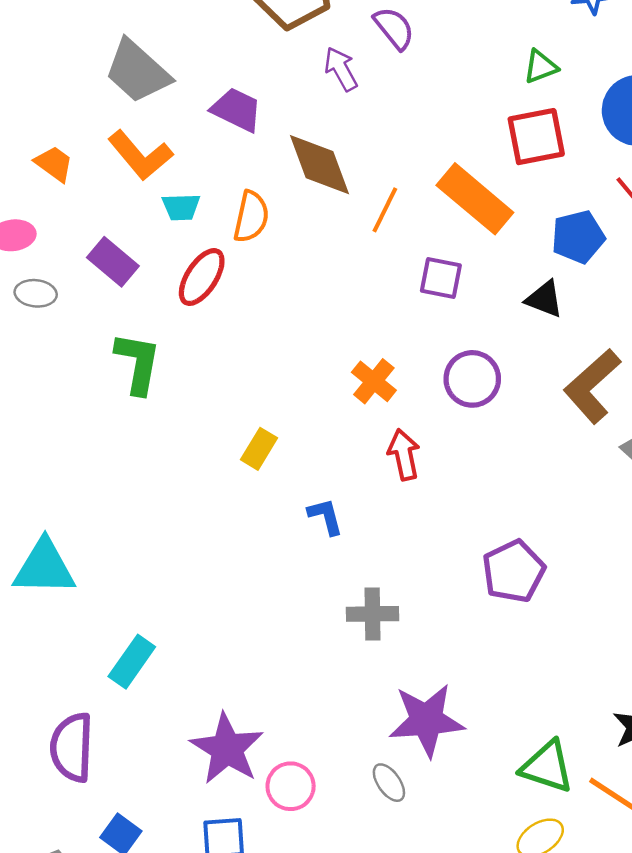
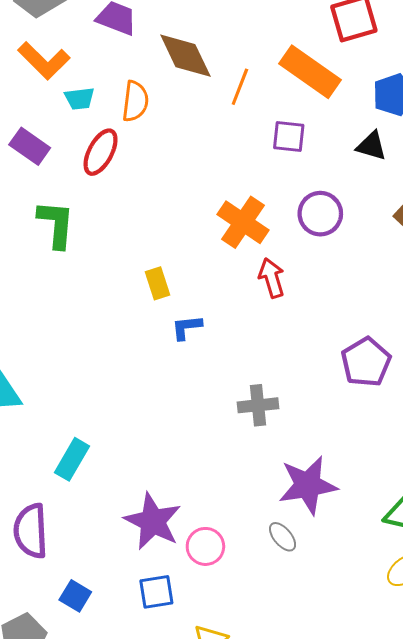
orange cross: (374, 381) -> (243, 222), size x1.4
yellow rectangle: (259, 449) -> (157, 283), turned -44
blue L-shape: (325, 516) -> (187, 327), moved, turned -76

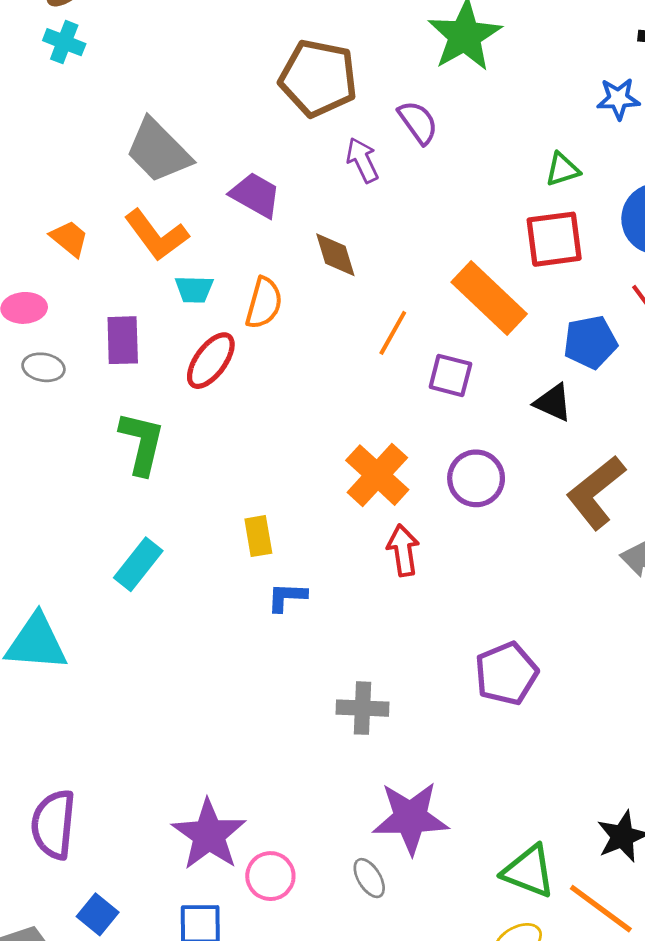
brown diamond: (185, 56) -> (335, 255), size x0.7
orange line: (240, 87) -> (393, 333), moved
purple rectangle: (30, 146) -> (123, 340), turned 45
cyan rectangle: (72, 459) -> (138, 564), moved

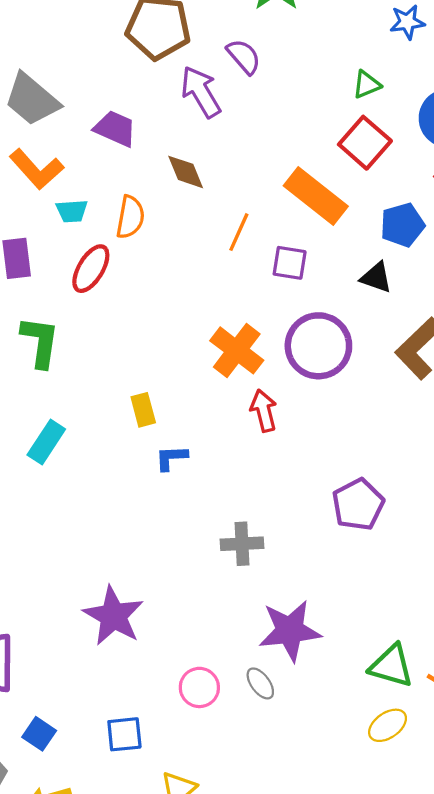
purple arrow: (362, 160) -> (201, 92), size x1.4
red square: (554, 239) -> (365, 143), turned -36
purple circle: (476, 478) -> (318, 346), size x1.4
purple star: (209, 835) -> (113, 616), moved
pink circle: (270, 876) -> (199, 687), moved

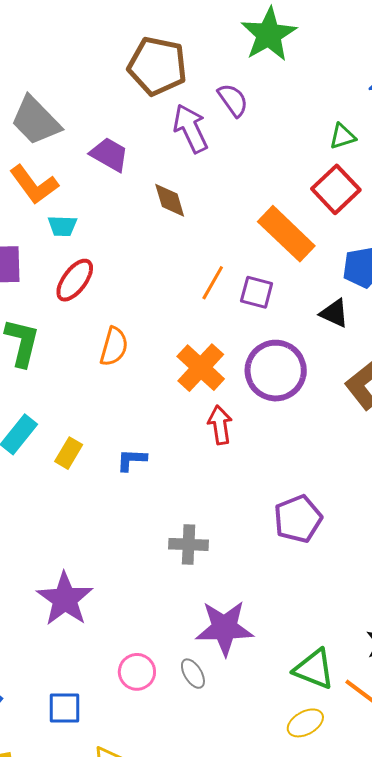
orange semicircle: (130, 217) -> (114, 347), moved
orange line: (239, 232) -> (213, 283), moved
yellow rectangle: (143, 410) -> (69, 453), moved, turned 40

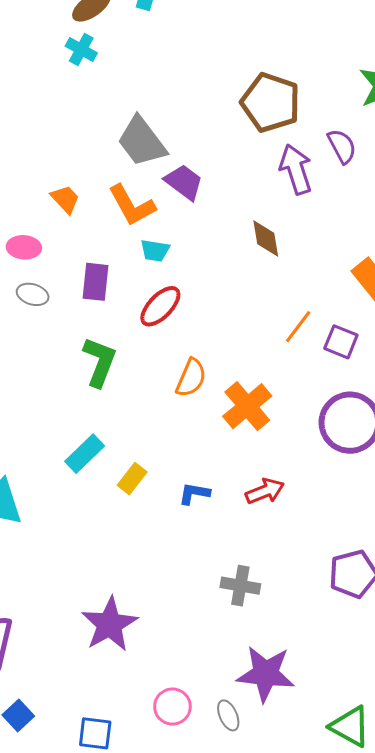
purple trapezoid: (109, 154) -> (184, 182), moved
orange cross: (201, 368) -> (247, 406), moved
red arrow: (220, 425) -> (265, 491), moved, turned 69

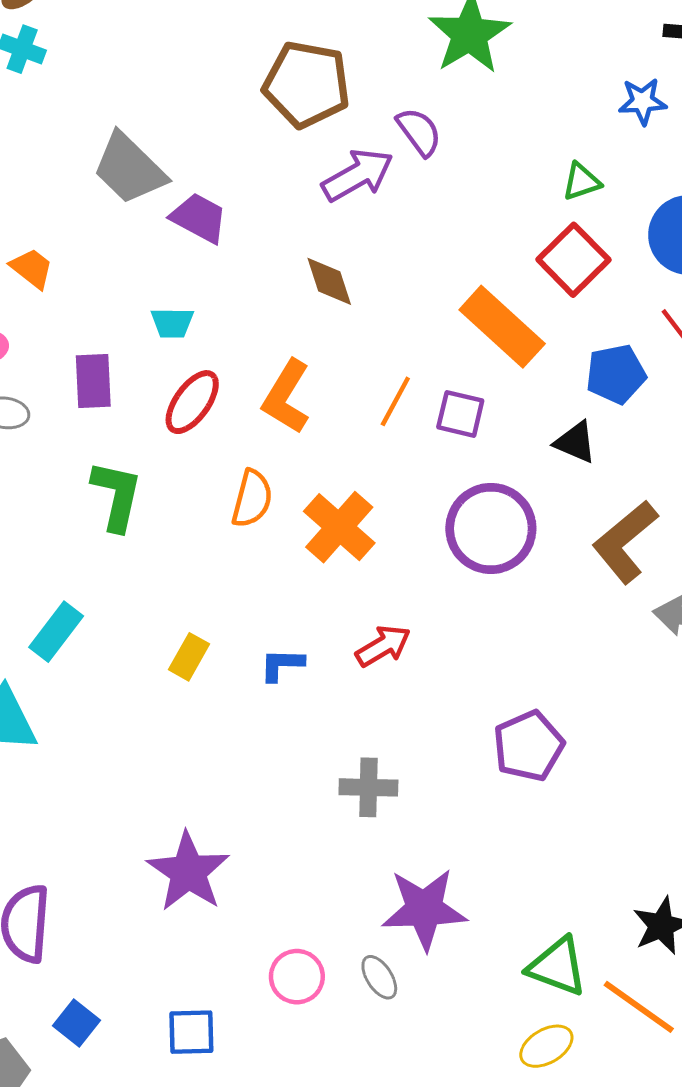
purple arrow: (296, 169) -> (358, 175), turned 87
orange L-shape: (132, 205) -> (286, 397), moved, turned 69
cyan rectangle: (85, 454) -> (56, 632), moved

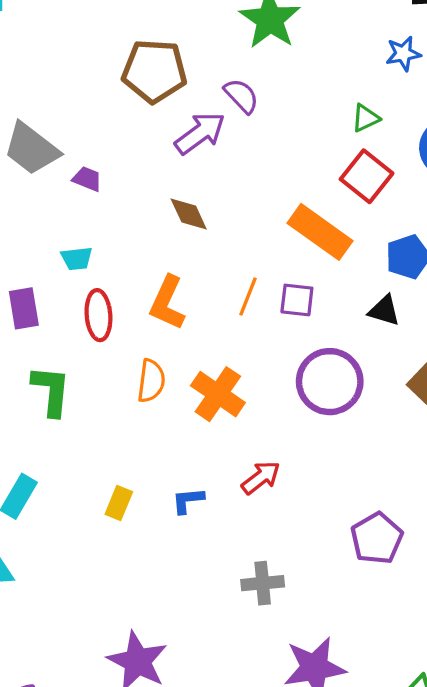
purple trapezoid: (199, 218) -> (87, 179), size x0.7
red ellipse: (192, 402) -> (98, 315), turned -33

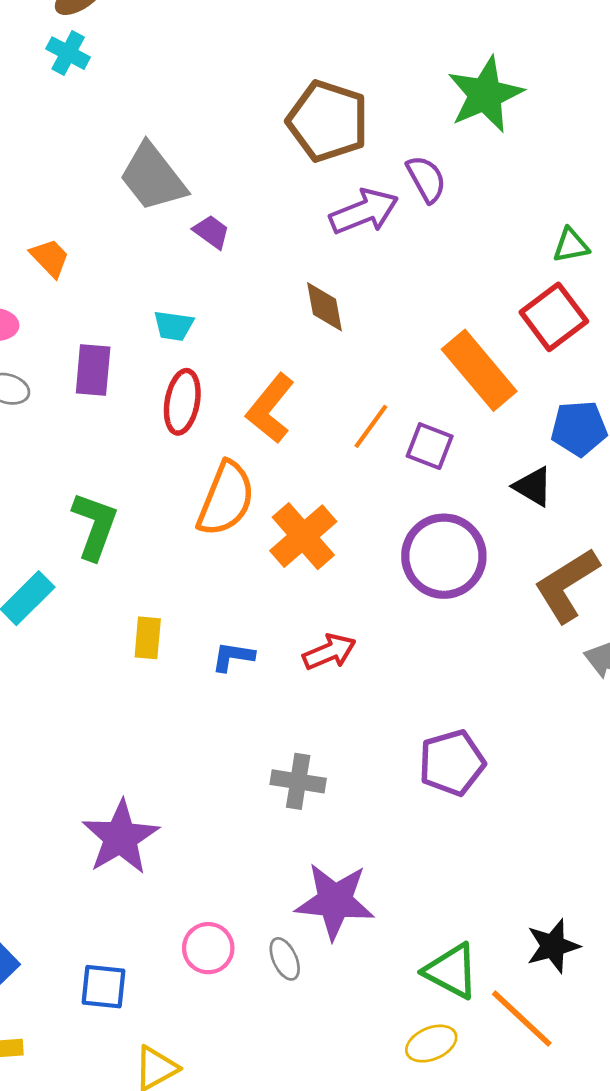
orange semicircle: (151, 381) -> (226, 499), size x1.4
green L-shape: (51, 391) -> (95, 526), moved
yellow rectangle: (119, 503) -> (148, 638), turned -32

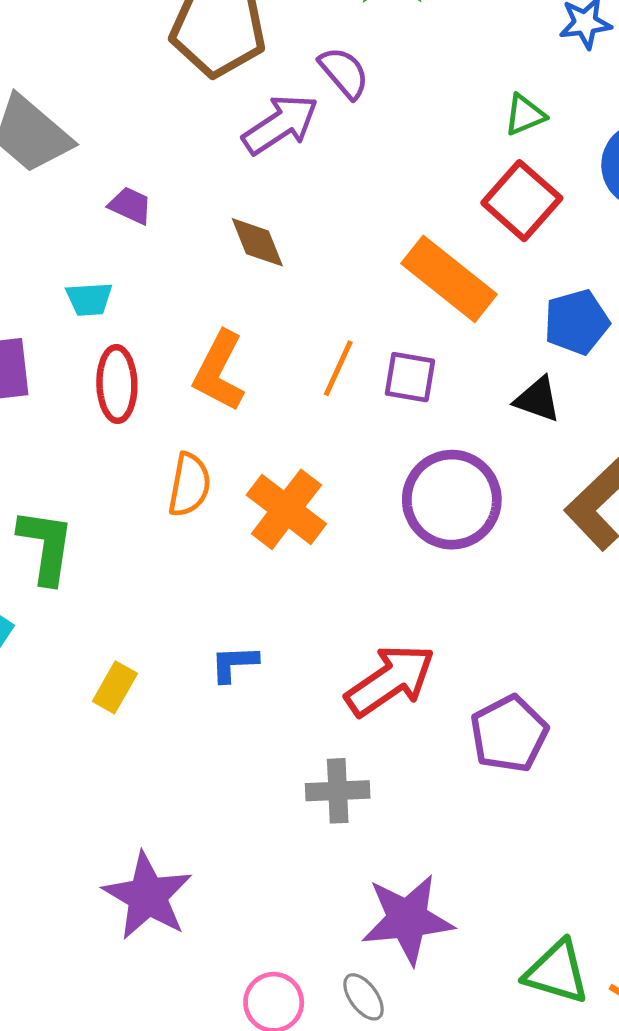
purple trapezoid: (211, 232) -> (130, 206), moved
orange semicircle: (226, 499) -> (189, 485), size x0.7
yellow rectangle: (148, 638) -> (115, 687), moved, turned 36
red arrow: (329, 652) -> (390, 680), moved, size x1.5

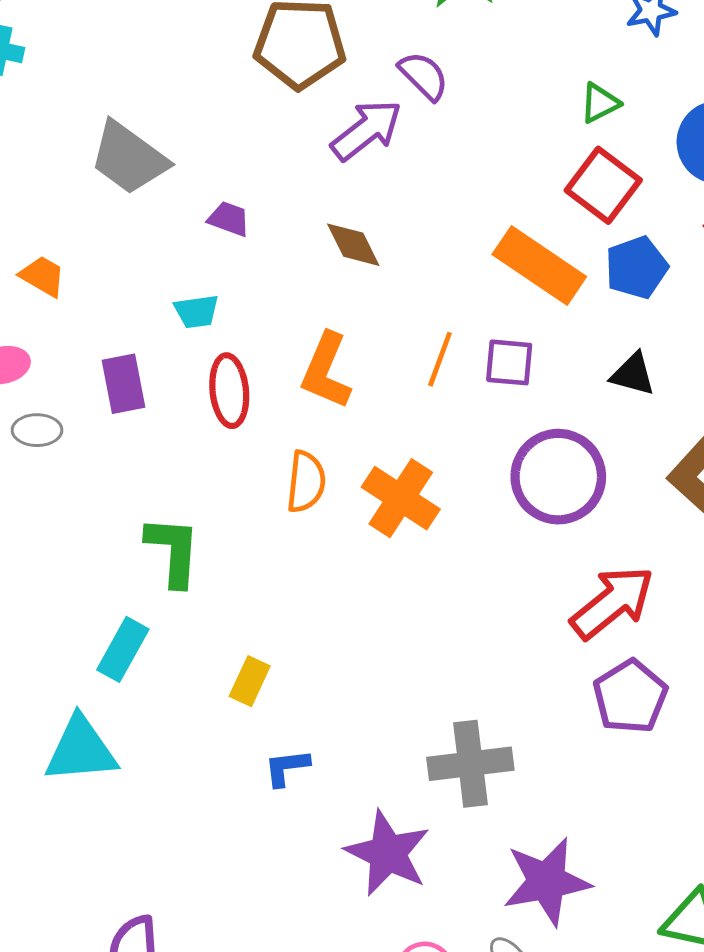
blue pentagon: (577, 322) -> (636, 268), moved
blue L-shape: (234, 664) -> (287, 768), moved
red arrow: (390, 680) -> (612, 602), moved
gray cross: (338, 791) -> (470, 764), size x1.4
purple star: (148, 896) -> (388, 853), moved

